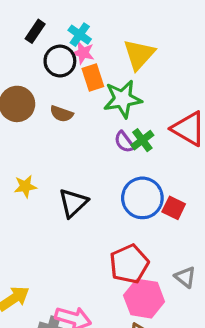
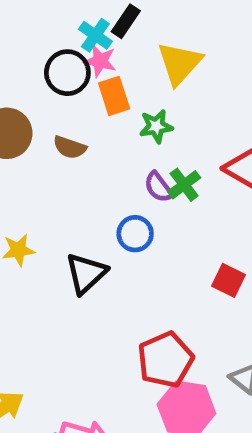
black rectangle: (35, 31) -> (126, 21), moved
green star: (123, 99) -> (156, 126), size x0.6
blue circle: (142, 198) -> (135, 234), moved, size x0.6

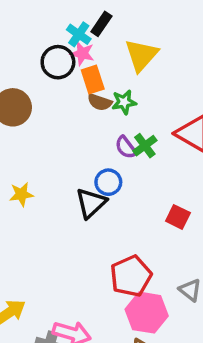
brown semicircle: (70, 147) -> (100, 102), moved
black triangle: (86, 273) -> (91, 203), moved

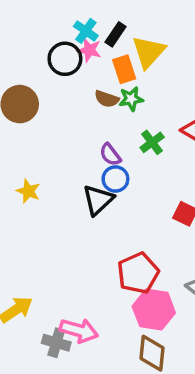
black rectangle: (101, 24) -> (115, 34), moved
orange rectangle: (93, 80) -> (124, 69), moved
purple semicircle: (126, 147) -> (110, 155), moved
yellow star: (21, 194) -> (28, 191), turned 30

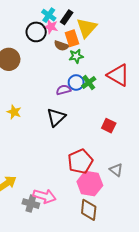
brown semicircle: (107, 99) -> (61, 46), moved
purple semicircle: (110, 155) -> (63, 90), turned 112
blue circle: (115, 179) -> (76, 82), moved

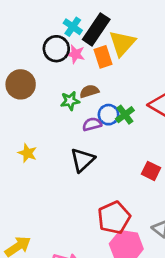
black rectangle: (67, 17) -> (96, 29), size x1.6
pink star: (51, 27) -> (76, 54), moved
brown semicircle: (61, 46) -> (89, 91), moved, turned 144
green star: (76, 56) -> (70, 101), moved

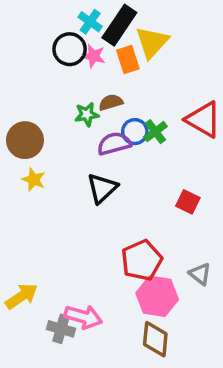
brown circle: (21, 84) -> (25, 140), moved
purple semicircle: (92, 124) -> (114, 144), size x1.4

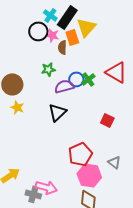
brown semicircle: (111, 102) -> (62, 47), moved, turned -72

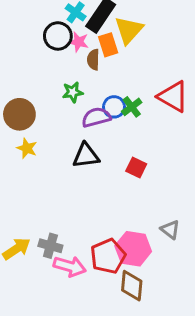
black triangle: (57, 112) -> (86, 156), turned 36
red square: (107, 120) -> (136, 167), moved
red pentagon: (80, 154) -> (108, 256), moved
gray cross: (33, 194) -> (50, 246), moved

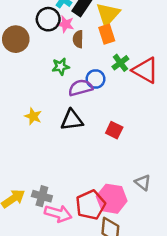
orange rectangle: (108, 45) -> (107, 34), moved
green cross: (132, 107) -> (120, 63), moved
brown circle: (19, 114) -> (16, 39), moved
yellow star: (27, 148) -> (33, 116), moved

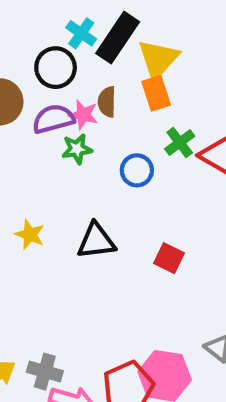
pink star: (66, 24) -> (83, 115), moved
purple semicircle: (81, 88) -> (53, 119), moved

